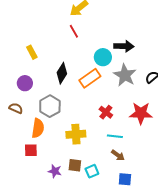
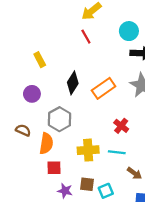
cyan circle: (103, 57) -> (129, 31), moved
brown semicircle: (16, 108) -> (23, 130), moved
cyan line: (115, 136) -> (117, 152), moved
red square: (31, 150) -> (54, 168), moved

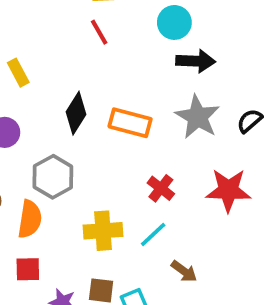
orange rectangle: (104, 88) -> (130, 123), turned 50
cyan line: (117, 152) -> (153, 235), turned -49
red square: (54, 168) -> (28, 269), moved

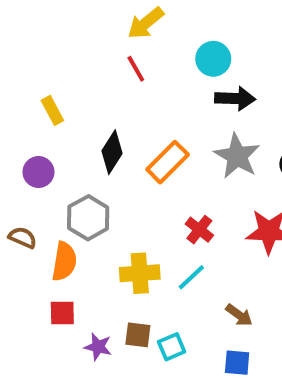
orange rectangle: (130, 123) -> (168, 162), turned -60
brown arrow: (184, 271) -> (239, 315), moved

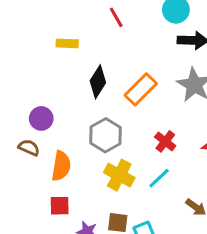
yellow rectangle: (52, 110) -> (67, 43), moved, turned -60
purple circle: (38, 172) -> (41, 118), moved
gray hexagon: (88, 218) -> (105, 135), moved
yellow cross: (140, 273) -> (119, 175), turned 32

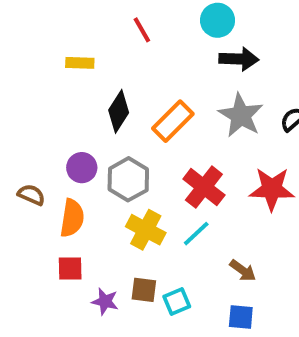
purple circle: (41, 118) -> (82, 168), moved
red cross: (165, 141) -> (204, 187), size x1.5

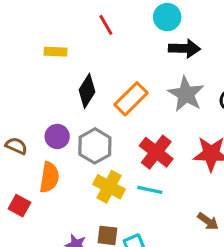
brown semicircle: (31, 195) -> (16, 146), moved
cyan line: (196, 234) -> (150, 190), turned 55
red square: (70, 268) -> (19, 206), moved, turned 30
brown arrow: (243, 270) -> (208, 221), moved

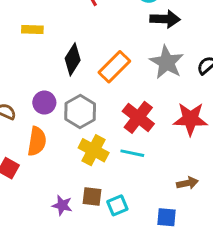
yellow rectangle: (56, 52) -> (32, 29), moved
brown arrow: (208, 221) -> (187, 183), turned -48

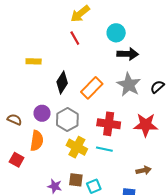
red cross: (138, 117) -> (109, 124), turned -30

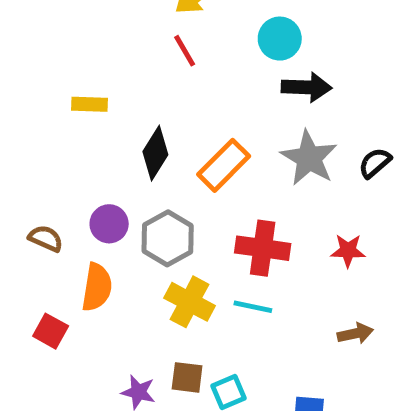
red star: (146, 125) -> (348, 251), size x0.6
brown arrow: (144, 170) -> (355, 334), moved

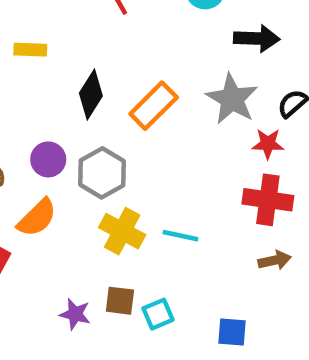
black arrow: (307, 87) -> (257, 38), moved
red cross: (263, 248) -> (268, 200), moved
red star: (348, 251) -> (268, 144), moved
orange semicircle: (97, 287) -> (37, 218), turned 36

